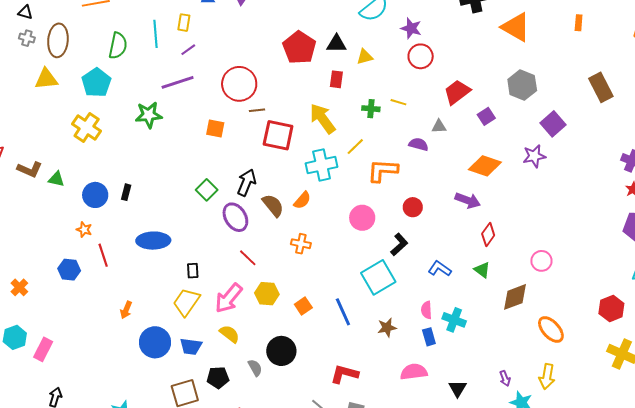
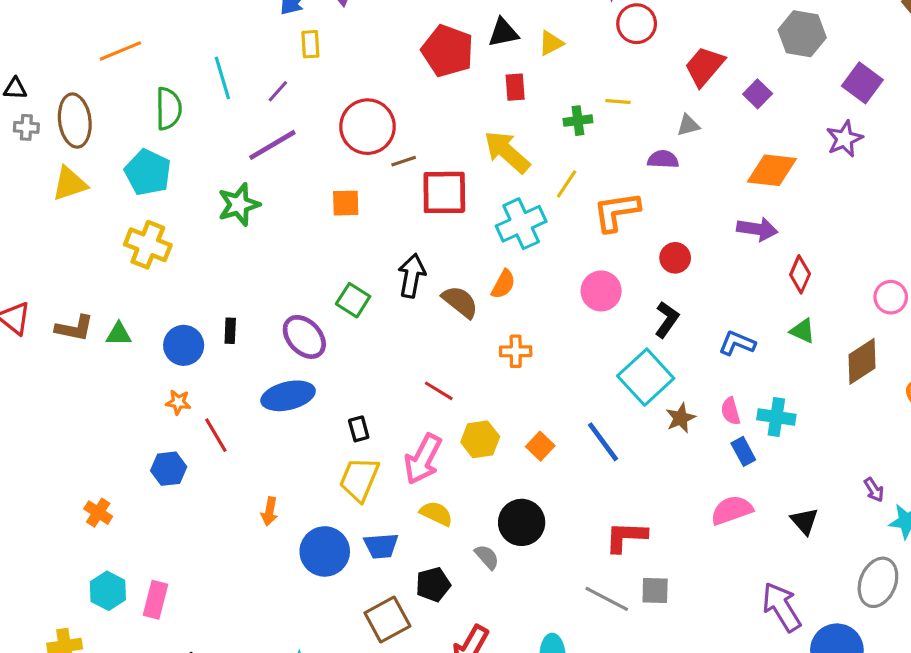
yellow rectangle: (184, 23) -> (310, 44), moved
purple ellipse: (235, 217) -> (304, 337), moved
brown star: (387, 328) -> (681, 418), moved

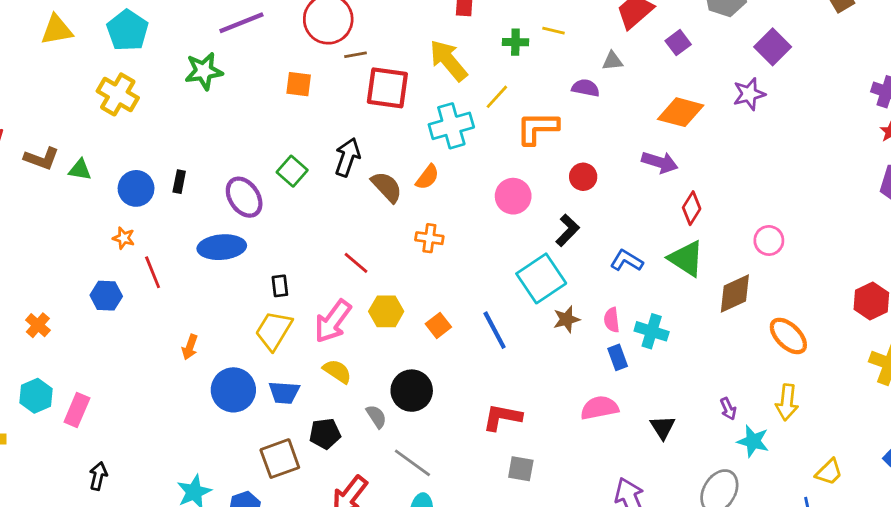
green triangle: (803, 331) -> (686, 259), size x1.6
gray line: (607, 599) -> (412, 463), moved

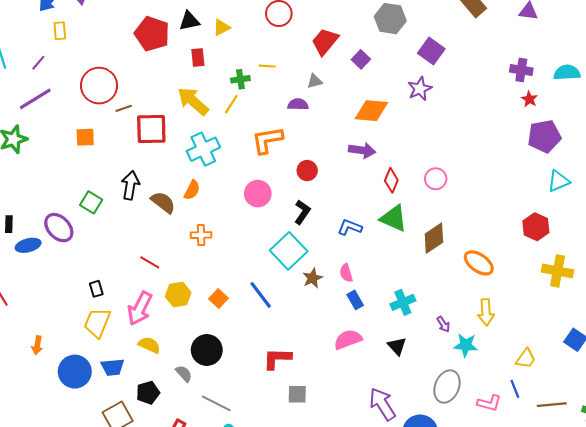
yellow line: (497, 97) -> (231, 104), moved
pink circle: (769, 240) -> (436, 179), moved
blue ellipse: (222, 247) -> (28, 245), moved, size x0.7
cyan cross: (652, 331) -> (403, 302), moved, turned -30

